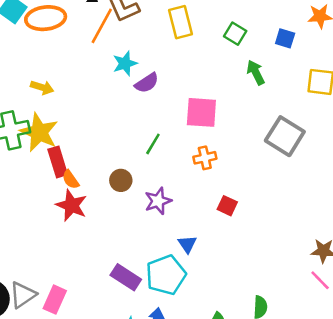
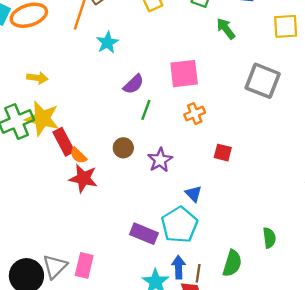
purple semicircle: (147, 83) -> (133, 84), moved

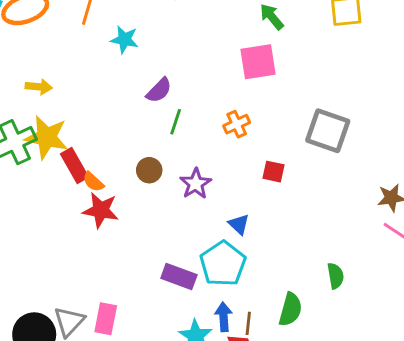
cyan star: (107, 43) -> (125, 40), turned -30
pink square: (184, 74) -> (258, 62), moved
gray square: (263, 81) -> (328, 131), moved

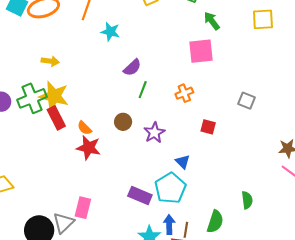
gray square: (328, 131) -> (246, 101), size x0.6
red rectangle: (75, 165) -> (56, 118), moved
pink rectangle: (106, 319) -> (83, 208), moved

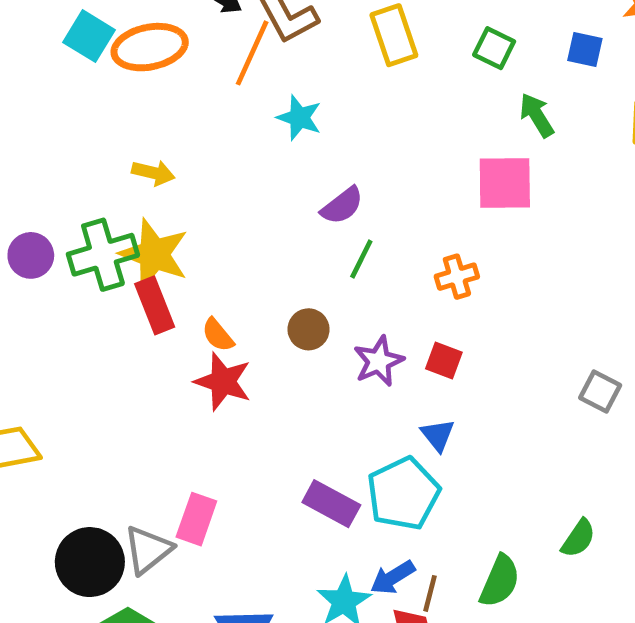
gray square: (246, 101) -> (600, 391), moved
red square: (208, 127) -> (444, 361), moved
green semicircle: (247, 200) -> (578, 538), turned 36
blue arrow: (169, 225) -> (393, 578), turned -126

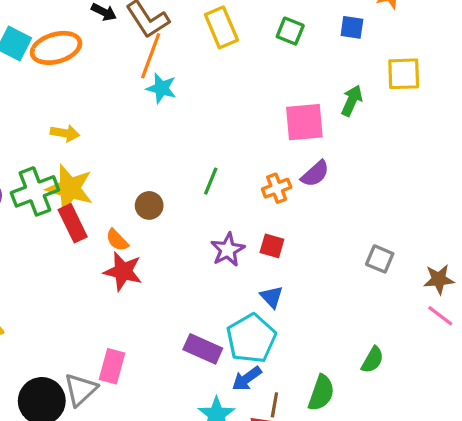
orange line: (252, 53) -> (151, 56), moved
green arrow: (537, 115) -> (352, 101), moved, turned 60
purple semicircle: (342, 206) -> (315, 174), moved
brown circle: (309, 329) -> (149, 205), moved
blue arrow: (393, 578) -> (247, 379), moved

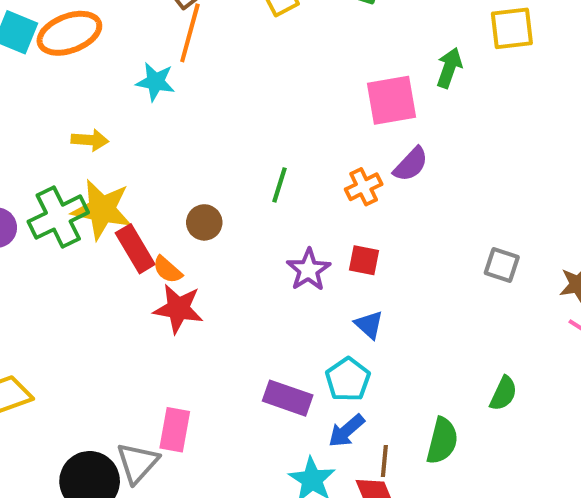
cyan star: (161, 88) -> (155, 82), moved
red rectangle: (73, 223) -> (135, 249), moved
cyan pentagon: (251, 338) -> (348, 379), size x0.7

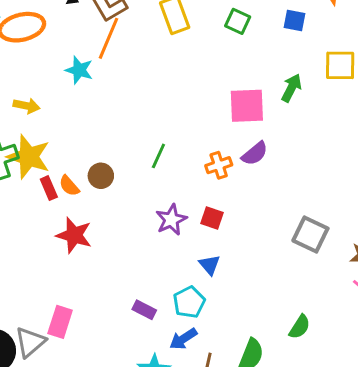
red rectangle: (135, 249) -> (49, 188), size x0.7
gray square: (502, 265) -> (310, 234), size x1.4
orange semicircle: (167, 270) -> (69, 186), moved
purple rectangle: (288, 398) -> (144, 310), size x0.7

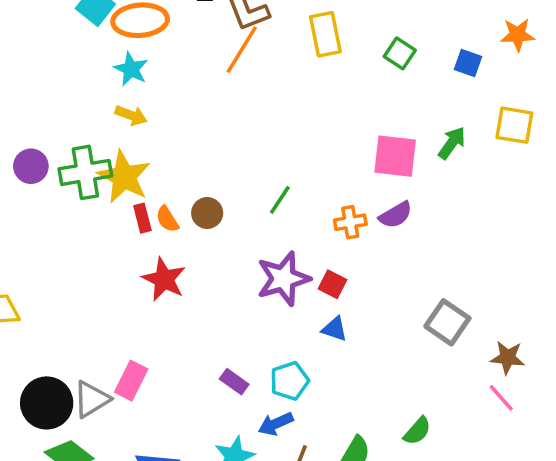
cyan star: (79, 70) -> (131, 69), moved
purple star: (171, 220) -> (283, 279), size x1.4
blue triangle: (210, 265) -> (335, 329), moved, turned -40

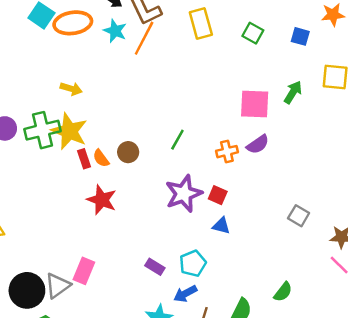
cyan star: (131, 69) -> (115, 31), moved
gray square: (447, 322) -> (299, 216), size x0.7

